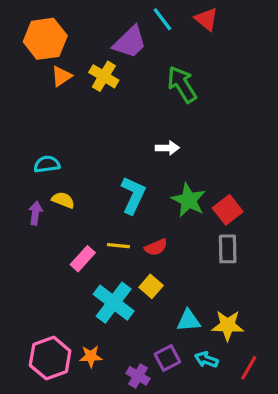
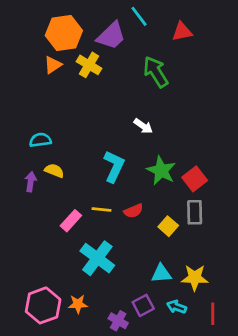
red triangle: (206, 19) -> (182, 32), moved, turned -50
orange hexagon: (45, 39) -> (64, 33), moved
white arrow: (167, 148) -> (143, 126), turned 36
yellow square: (151, 286) -> (168, 226), moved
red line: (249, 368) -> (213, 314), turned -30

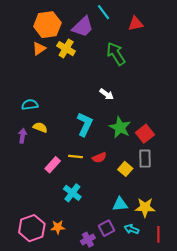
cyan cross: (97, 258) -> (72, 193), size x0.7
purple cross: (118, 321) -> (88, 240), turned 32

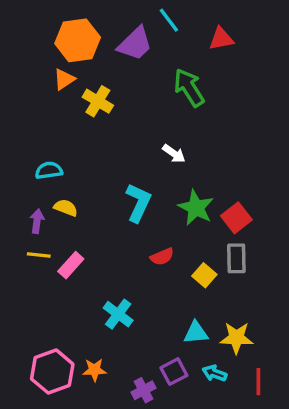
yellow cross: (66, 49) -> (98, 101), moved
yellow line: (75, 157) -> (39, 255), moved
pink rectangle: (53, 165) -> (71, 265), moved

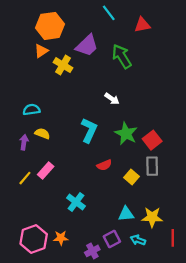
purple trapezoid: (135, 44) -> (87, 45), moved
yellow line: (39, 255) -> (25, 178), moved, turned -56
red line: (258, 382) -> (173, 238), moved

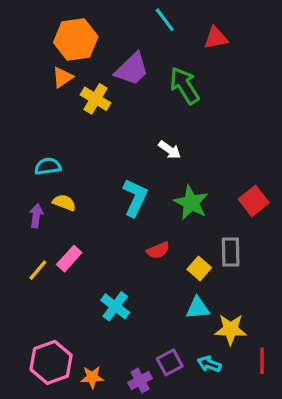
red square: (152, 140) -> (254, 201), moved
cyan triangle: (126, 214) -> (198, 308), moved
orange star: (61, 238) -> (92, 377), moved

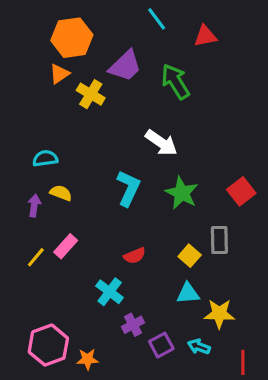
white arrow: (170, 150) -> (161, 143), size x1.5
red semicircle: (158, 250) -> (135, 256), moved
red line: (262, 361) -> (243, 362), moved
purple cross: (140, 380) -> (133, 325), moved

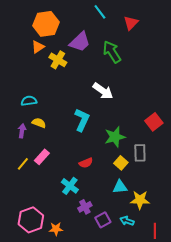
red triangle: (205, 36) -> (131, 23), turned -35
green star: (182, 193) -> (115, 137), moved, turned 30

